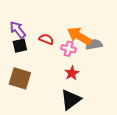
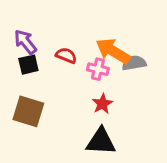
black triangle: (71, 100) -> (101, 141), turned 40

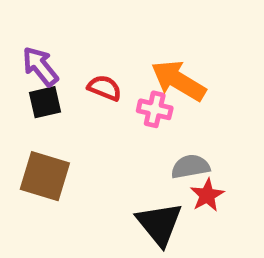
gray semicircle: (134, 63) -> (190, 167), moved
red star: (102, 104) -> (207, 195), moved
black triangle: (101, 141) -> (159, 224), turned 48

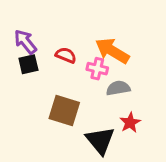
gray semicircle: (190, 167) -> (118, 88), moved
brown square: (45, 176) -> (64, 111), moved

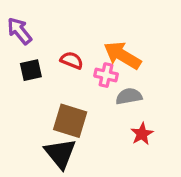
purple arrow: (25, 42) -> (19, 31), moved
black triangle: (100, 140) -> (60, 153), moved

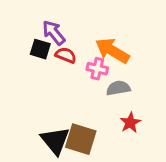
purple arrow: (19, 31) -> (54, 33), moved
black square: (31, 70) -> (40, 49), moved, turned 30
brown square: (70, 121) -> (81, 139), moved

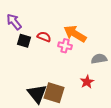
purple arrow: (54, 33) -> (14, 22), moved
black square: (40, 49) -> (24, 41), moved
gray semicircle: (118, 88) -> (99, 59), moved

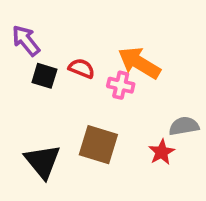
gray semicircle: (99, 59) -> (184, 126), moved
brown square: (54, 93) -> (98, 145), moved
black triangle: (37, 94) -> (43, 161), moved

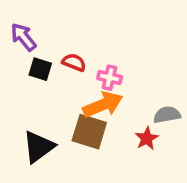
orange arrow: (139, 63) -> (103, 105), moved, turned 126
black triangle: (43, 161) -> (39, 147), turned 33

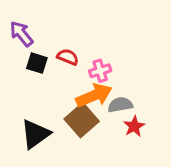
pink cross: (110, 78) -> (100, 71), turned -30
gray semicircle: (167, 115) -> (120, 105), moved
brown square: (89, 132) -> (82, 120), turned 32

